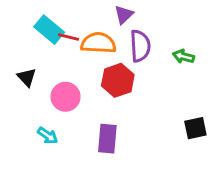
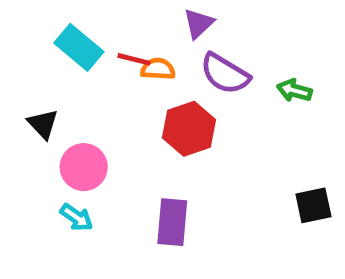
red line: (69, 37) -> (134, 59), moved
orange semicircle: (98, 43) -> (158, 69), size x0.6
purple semicircle: (140, 46) -> (225, 74), turned 124
pink circle: (66, 97) -> (84, 167), moved

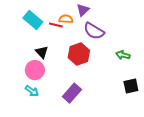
orange semicircle: (158, 69) -> (66, 19), moved
green arrow: (294, 90) -> (123, 55), moved
black triangle: (43, 124) -> (42, 52), moved
purple rectangle: (172, 222) -> (72, 93), turned 36

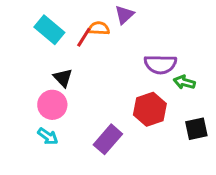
red line: (56, 25) -> (84, 37), turned -72
purple semicircle: (94, 31) -> (160, 64), moved, turned -30
red hexagon: (79, 54) -> (150, 109), moved

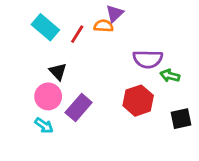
orange semicircle: (99, 28) -> (103, 26), moved
purple rectangle: (108, 139) -> (79, 108), moved

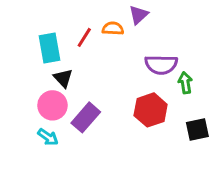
purple triangle: (115, 13) -> (139, 15), moved
cyan rectangle: (45, 27) -> (49, 48), moved, turned 40
green arrow: (170, 76) -> (185, 83), turned 66

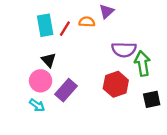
cyan rectangle: (49, 48) -> (45, 25), moved
green arrow: (185, 83) -> (142, 63), size x1.5

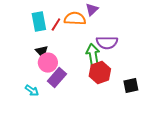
orange semicircle: (87, 22) -> (75, 19), size x1.5
green arrow: (142, 63) -> (93, 55), moved
pink circle: (41, 81) -> (48, 63), moved

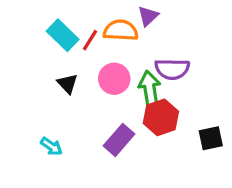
cyan rectangle: (39, 22) -> (63, 35), turned -36
pink circle: (48, 63) -> (114, 79), moved
purple rectangle: (57, 78) -> (119, 140), moved

